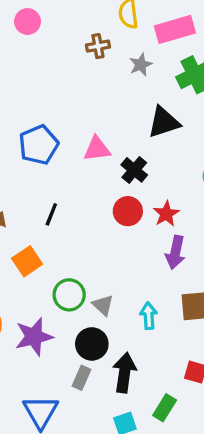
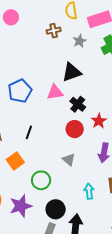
black triangle: (164, 122) -> (72, 72), moved
red star: (166, 214) -> (99, 121), moved
gray triangle: (103, 305) -> (69, 160), moved

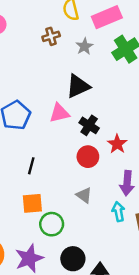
orange square: (15, 161) -> (32, 203), moved, turned 36
cyan arrow: (89, 191) -> (118, 212), moved

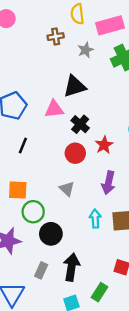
black line: (31, 166) -> (23, 146), moved
cyan arrow: (118, 212) -> (95, 219), moved
black circle: (73, 259) -> (51, 234), moved

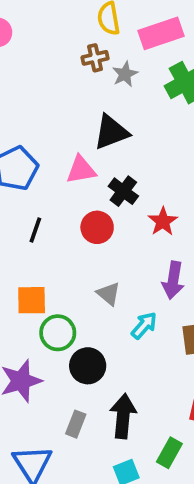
brown cross: (56, 37) -> (95, 58), moved
red circle: (75, 153) -> (97, 227), moved
cyan arrow: (95, 219) -> (144, 325), moved, turned 48

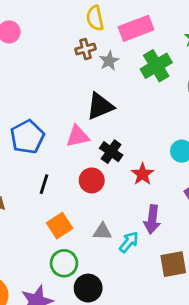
gray triangle: (108, 294) -> (102, 232), turned -36
orange square: (32, 300) -> (60, 226), moved, turned -30
cyan arrow: (144, 325) -> (129, 242), moved

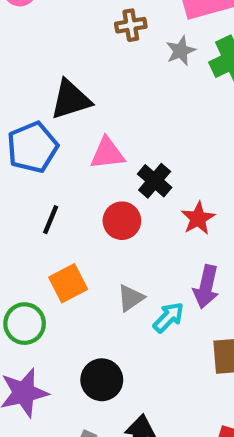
gray star: (109, 61) -> (181, 51), moved
black triangle: (100, 106) -> (71, 100), moved
gray triangle: (102, 232) -> (131, 298), turned -42
green circle: (64, 263) -> (25, 324), moved

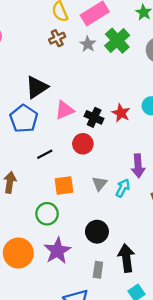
red star: (198, 218) -> (121, 113), moved
black line: (51, 220) -> (45, 154), turned 56
orange square: (68, 283) -> (64, 185), turned 36

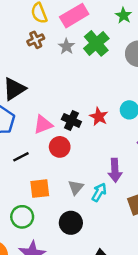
pink triangle: (65, 110) -> (43, 125), moved
black circle: (97, 232) -> (71, 223), moved

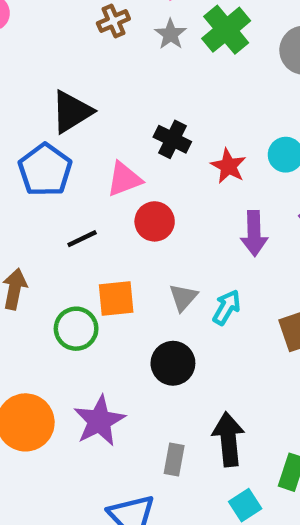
black cross: (71, 120) -> (172, 139), moved
purple arrow: (115, 170) -> (254, 233), moved
green circle: (22, 217) -> (76, 329), moved

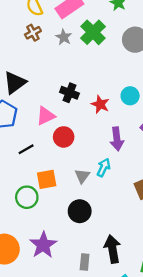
cyan arrow: (227, 307) -> (104, 168), moved

